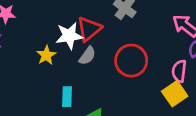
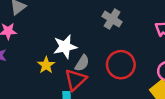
red triangle: (89, 29) -> (76, 80), moved

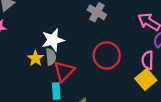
gray semicircle: (82, 63) -> (51, 57), moved, turned -35

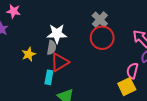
red circle: (107, 55) -> (102, 38), moved
yellow star: (35, 58) -> (29, 54), moved

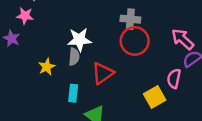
gray cross: (100, 20) -> (130, 19), turned -35
red triangle: (60, 62) -> (103, 73), moved
yellow square: (127, 87) -> (155, 97), moved

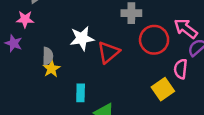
red circle: (135, 41) -> (154, 40), moved
gray semicircle: (74, 57) -> (48, 56), moved
red triangle: (103, 73) -> (108, 52), moved

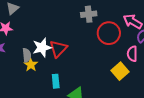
white star: (82, 38) -> (42, 47), moved
red triangle: (108, 52) -> (58, 49), moved

